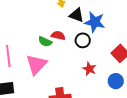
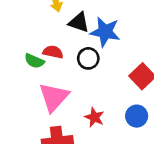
pink triangle: (36, 64) -> (54, 97), moved
red star: (89, 69) -> (94, 117), moved

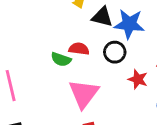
red star: (94, 117) -> (138, 79), moved

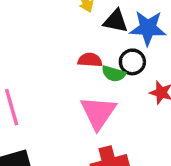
green semicircle: (61, 59) -> (114, 74), moved

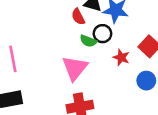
red semicircle: (90, 60) -> (78, 17), moved, turned -126

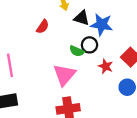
red semicircle: (78, 17) -> (43, 27), moved, turned -120

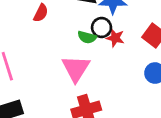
red star: (106, 66) -> (115, 38), moved

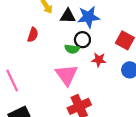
red star: (115, 38) -> (99, 60), moved

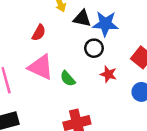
green semicircle: (72, 49) -> (68, 79), moved, turned 32
pink triangle: (67, 75) -> (41, 67), moved, turned -40

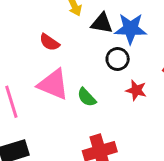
red semicircle: (39, 33) -> (49, 42), turned 98

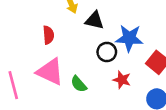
blue star: (131, 29) -> (129, 38), moved
red semicircle: (49, 42) -> (48, 35), turned -132

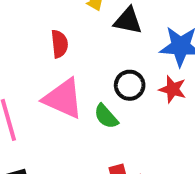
black circle: (107, 52) -> (130, 85), moved
red star: (122, 80) -> (173, 89), moved

